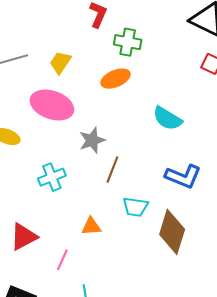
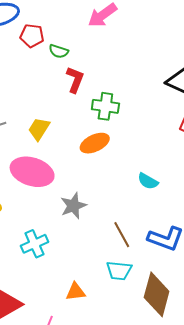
cyan semicircle: (167, 118) -> (148, 181), size x0.7
brown line: (112, 169) -> (122, 235), moved, turned -48

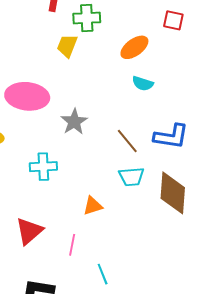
yellow trapezoid: (39, 129) -> (67, 46), moved
orange ellipse: (95, 143) -> (134, 47), moved
cyan cross: (35, 244) -> (43, 167), turned 32

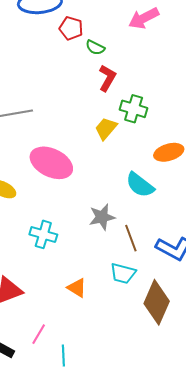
cyan semicircle: (143, 83) -> (140, 185), moved, size x1.4
gray star: (74, 122) -> (102, 217), moved
orange triangle: (93, 206) -> (77, 288), turned 30
pink line: (72, 245) -> (39, 334), moved

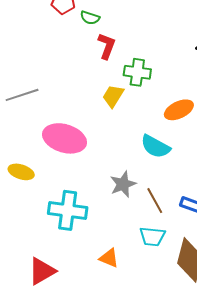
cyan cross: (43, 234) -> (68, 210), size x1.4

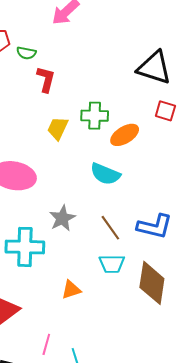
green cross: (137, 72) -> (95, 116), moved
gray star: (123, 184) -> (62, 218), moved
orange triangle: (109, 258) -> (71, 290), turned -35

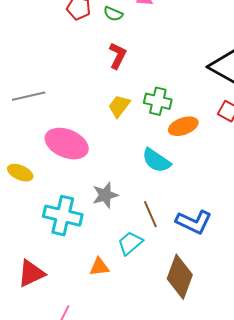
green semicircle: (26, 53) -> (113, 14), moved
cyan trapezoid: (112, 264) -> (130, 243), moved, turned 128

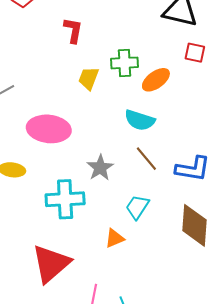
brown line: (150, 214) -> (146, 159), moved
red triangle: (31, 273) -> (51, 264), size x1.4

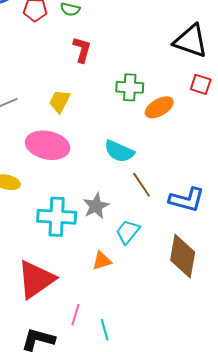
yellow trapezoid: (89, 78) -> (60, 101), moved
cyan semicircle: (140, 120) -> (119, 151), moved
gray star: (100, 168) -> (96, 206), moved

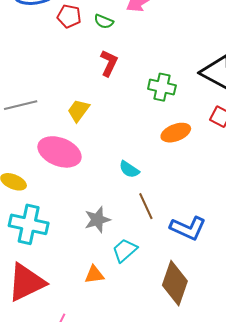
green cross: (130, 87) -> (162, 87), moved
cyan semicircle: (119, 151) -> (129, 169), size x0.7
cyan cross: (57, 217) -> (29, 224), moved

